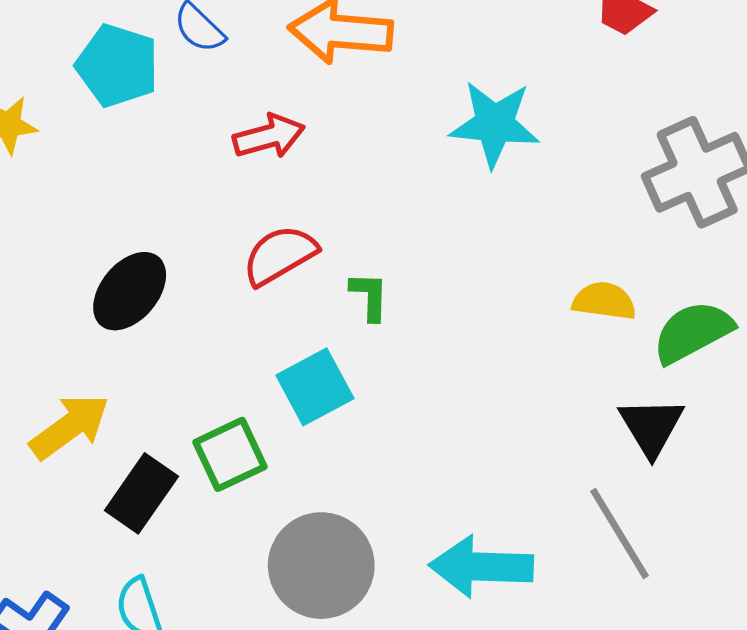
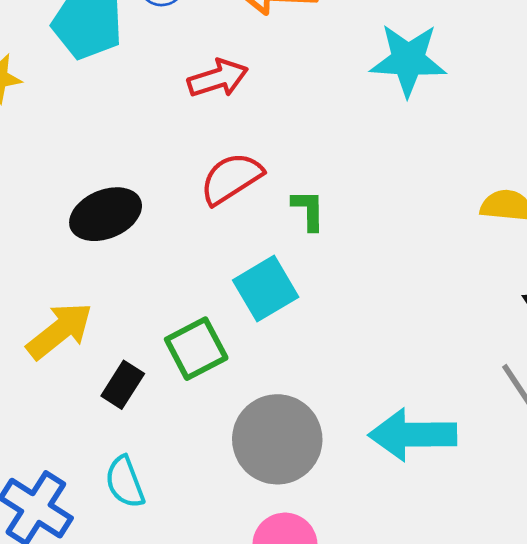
black ellipse: (130, 291) -> (106, 214), turned 30
black rectangle: (141, 493) -> (123, 385), size x0.7

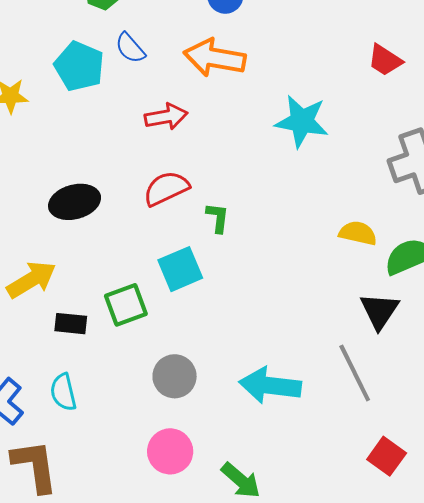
black rectangle: (123, 385) -> (71, 324), turned 56
gray circle: (277, 439) -> (175, 376), size x0.7

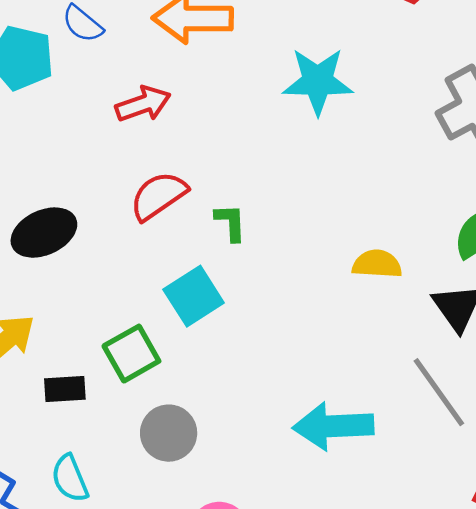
yellow semicircle: (358, 233) -> (377, 264), moved
gray circle: (175, 376) -> (169, 433), moved

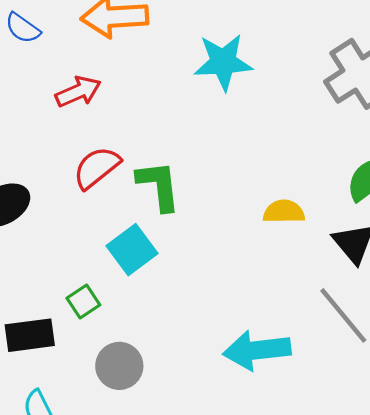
green L-shape: (231, 222) -> (159, 186), size x1.6
green square: (131, 354) -> (83, 301), size x0.7
black rectangle: (65, 389) -> (30, 335), size x1.4

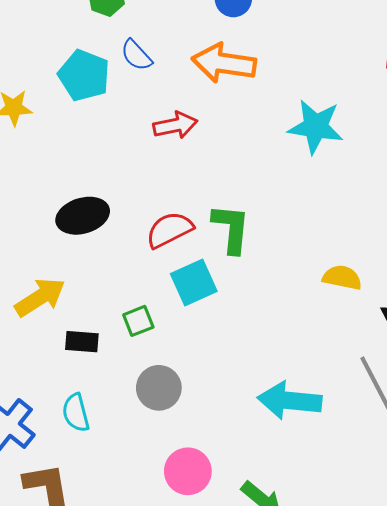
red semicircle: (97, 168) -> (170, 230), moved
black rectangle: (30, 335) -> (82, 342), size x0.7

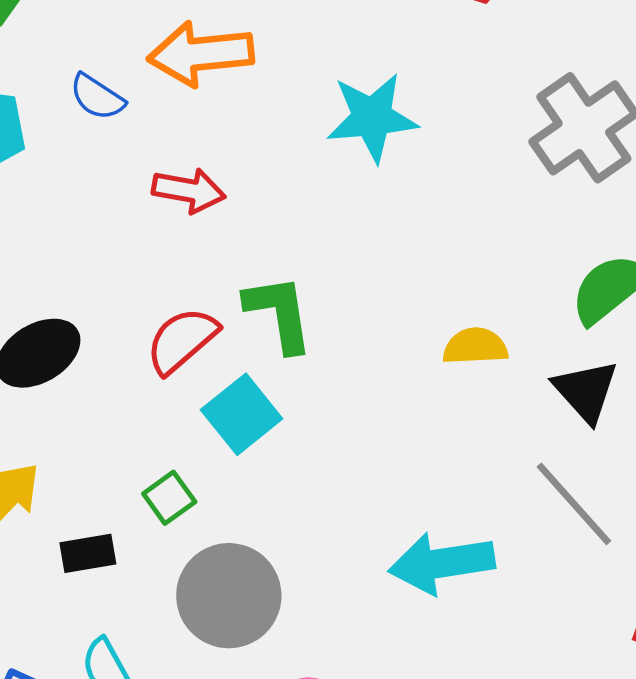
blue semicircle: (136, 55) -> (97, 97), moved
red arrow: (175, 125) -> (189, 191), moved, turned 36
gray circle: (159, 388) -> (229, 596), size x1.4

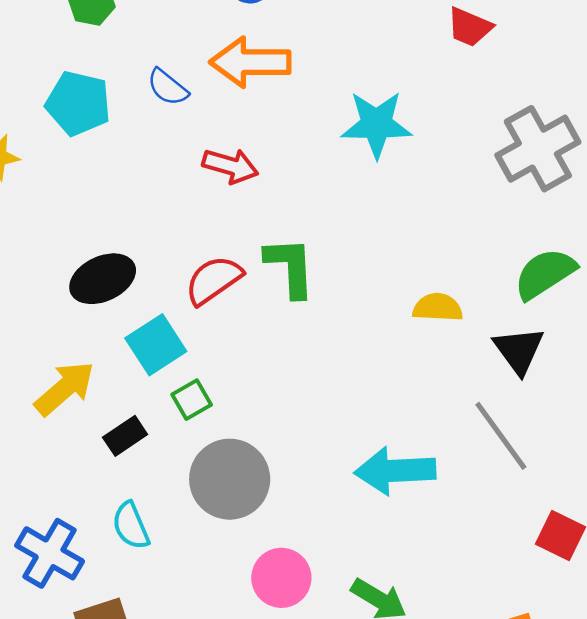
cyan square: (242, 414) -> (156, 345), moved
black rectangle: (88, 553) -> (125, 436), turned -30

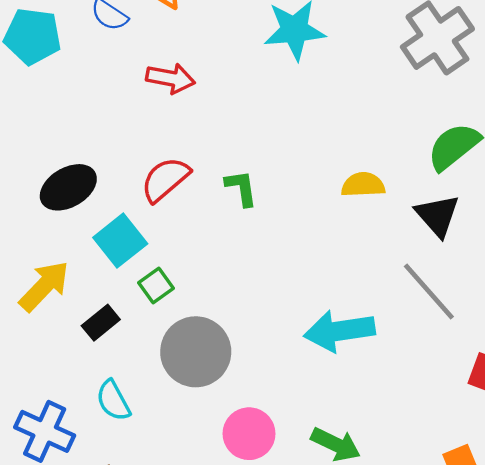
green L-shape: (290, 267) -> (241, 188), moved, size x0.7

